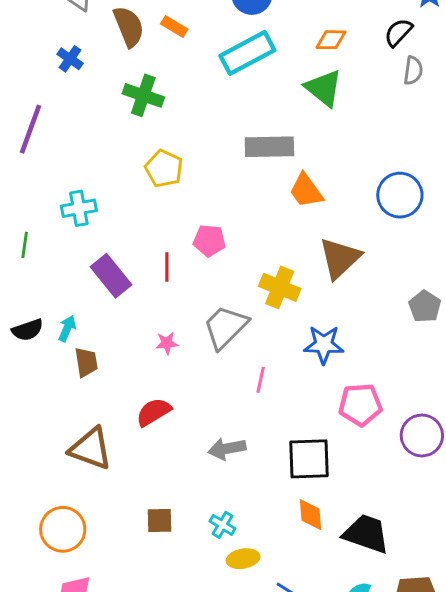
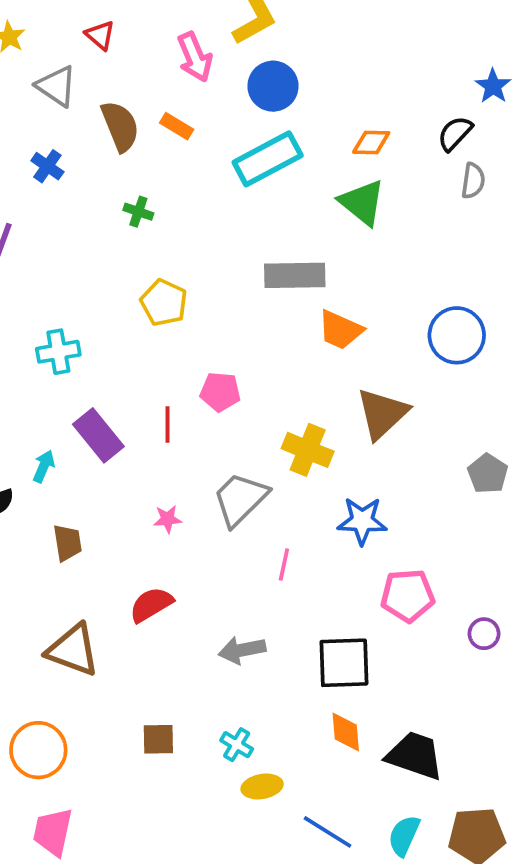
green cross: (143, 95) -> (138, 212), size x0.6
orange trapezoid: (306, 191) -> (340, 330), turned -30
cyan arrow: (67, 328) -> (44, 466), moved
purple circle: (422, 435) -> (484, 634), size x0.6

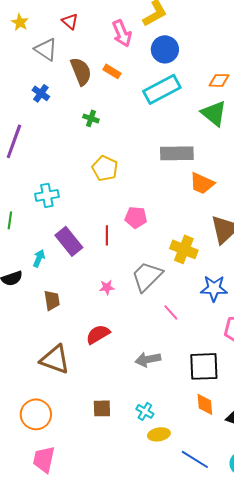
pink line: (284, 565) -> (171, 312), turned -54

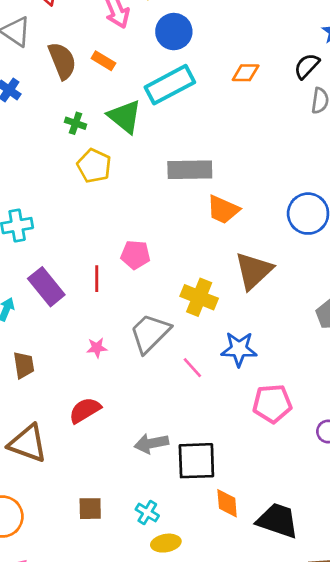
green triangle: (214, 113) -> (125, 117), moved
yellow pentagon: (105, 168) -> (94, 166), moved
pink line: (171, 312) -> (192, 368), moved
black square: (204, 366) -> (196, 461), moved

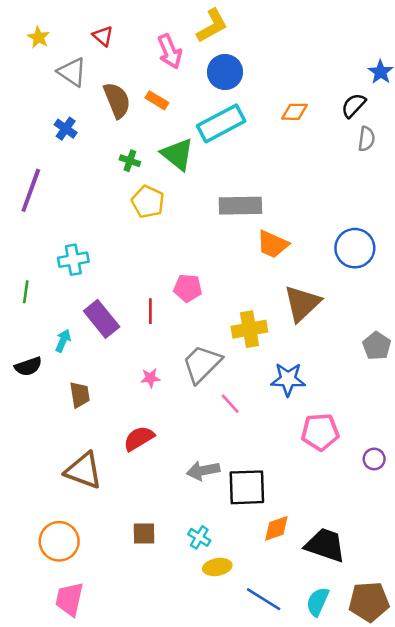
yellow cross: (199, 297) -> (249, 329), turned -32
pink line: (192, 368) -> (230, 404), moved
orange diamond: (227, 503) -> (276, 528), turned 76

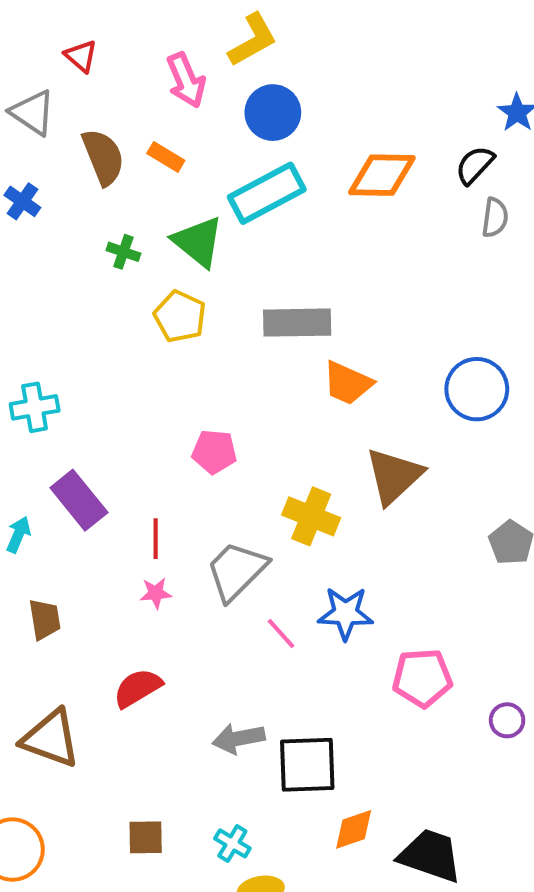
orange diamond: (294, 112) -> (382, 175), size x1.6
yellow pentagon: (148, 202) -> (180, 316), moved
red line: (150, 311) -> (156, 539), moved
yellow cross: (249, 329) -> (311, 516), turned 32
blue star: (288, 379) -> (346, 613), moved

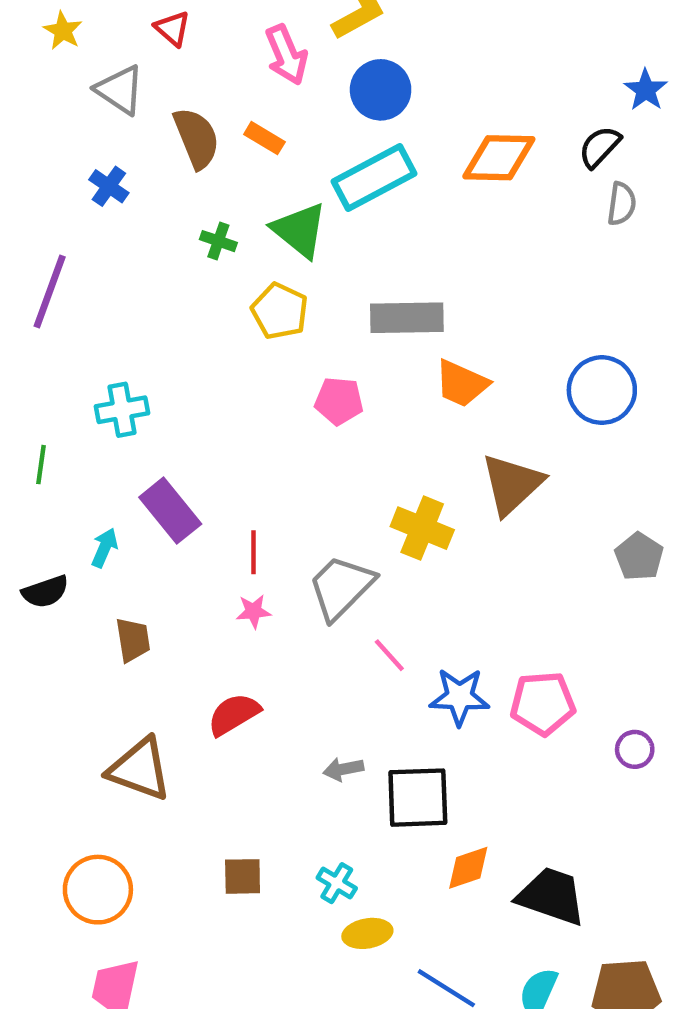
pink pentagon: (214, 452) -> (339, 401), moved
blue star: (346, 613) -> (459, 697), moved
gray arrow: (239, 738) -> (343, 769), size x0.7

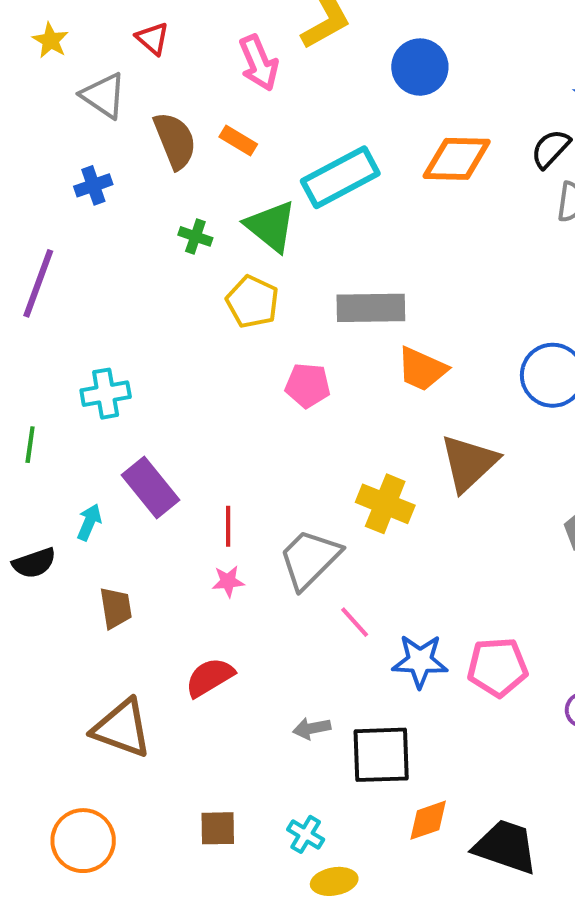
blue circle: (381, 90) -> (420, 67), moved
blue cross: (109, 186) -> (93, 185), turned 36

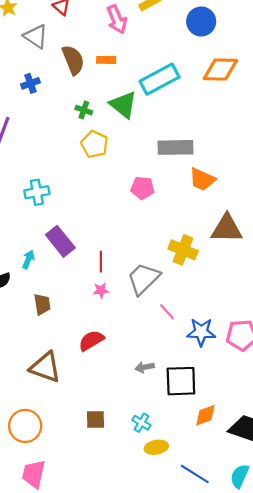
orange rectangle: (238, 140) -> (106, 60), turned -30
yellow pentagon: (253, 302) -> (94, 144), moved
brown triangle: (469, 463) -> (227, 229), turned 44

